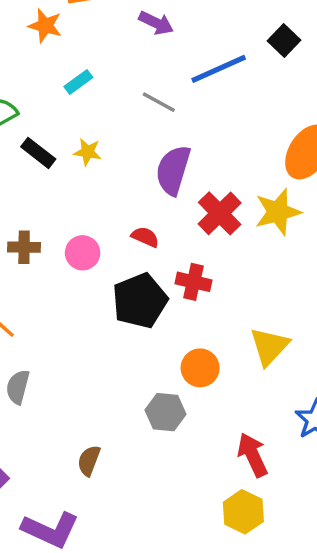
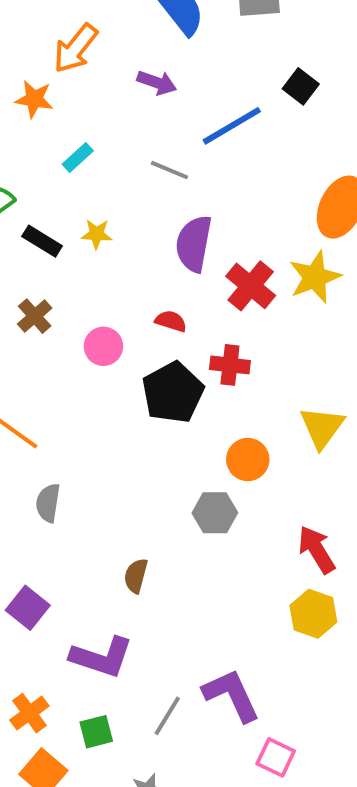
brown cross: (24, 247) -> (35, 316), moved, turned -36

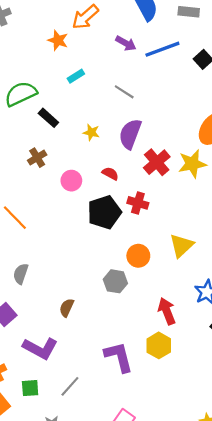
blue line: (232, 126) -> (162, 49), moved
yellow star: (97, 234) -> (91, 132), moved
gray semicircle: (48, 503) -> (21, 274), moved
purple L-shape: (231, 695) -> (119, 357), moved

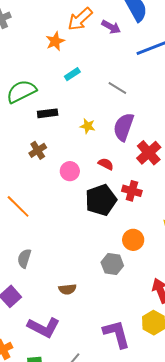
orange star: (58, 40) -> (55, 41), turned 30
purple arrow: (126, 43) -> (111, 27), moved
black rectangle: (48, 118) -> (48, 113), turned -48
brown semicircle: (67, 308) -> (67, 289), turned -120

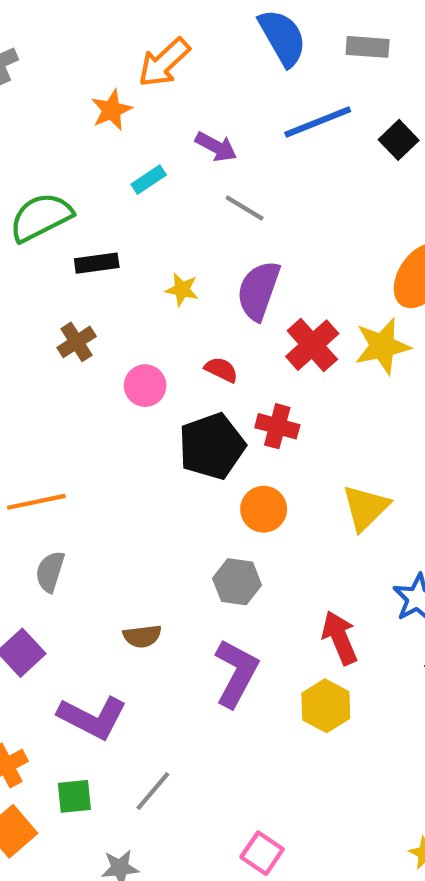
purple arrow: (111, 27) -> (216, 147), moved
orange line: (18, 206) -> (36, 502), moved, turned -56
orange circle: (133, 240) -> (264, 509), moved
purple L-shape: (117, 334) -> (236, 673), moved, turned 44

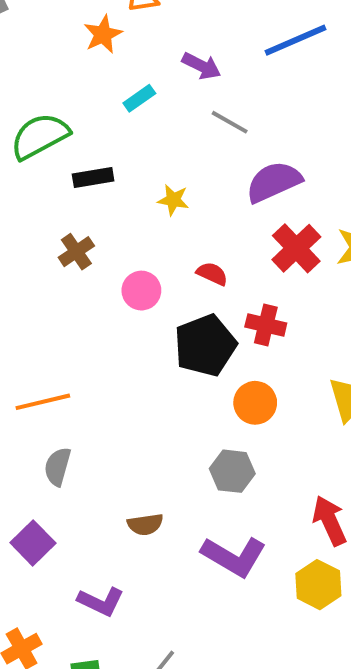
purple semicircle: (258, 291) -> (274, 182), moved, turned 48
purple L-shape: (236, 673) -> (234, 556), turned 94
purple L-shape: (92, 718) -> (101, 602), size x0.7

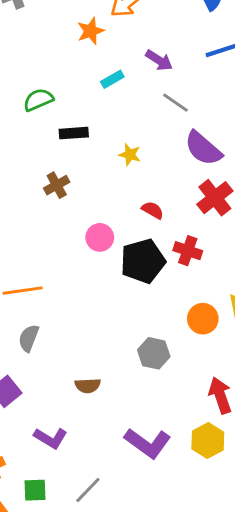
green semicircle: (40, 136) -> (38, 100), size x0.7
purple semicircle: (274, 182) -> (203, 148), turned -120
pink circle: (141, 291) -> (100, 237), moved
orange circle: (255, 403) -> (203, 319), moved
purple L-shape: (234, 556) -> (148, 443), moved

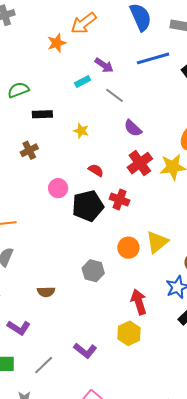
cyan rectangle: (112, 79) -> (83, 81), moved
purple semicircle: (203, 148) -> (133, 128), size x0.7
purple L-shape: (148, 443) -> (85, 351), moved, size x0.7

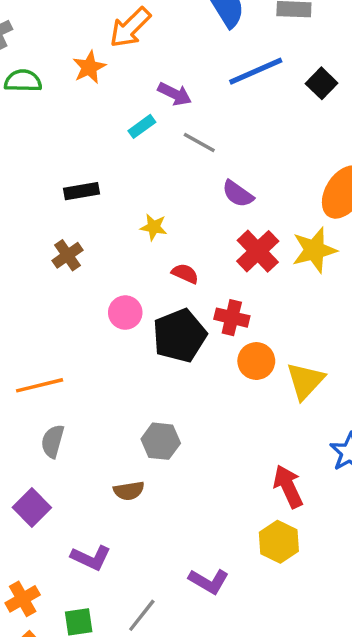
green semicircle: (18, 90) -> (23, 81), moved, turned 30
yellow star: (81, 131) -> (154, 227), moved
orange circle: (128, 248) -> (256, 361), moved
gray hexagon: (93, 271) -> (161, 441), moved

